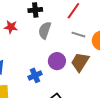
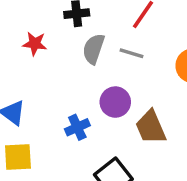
gray line: (78, 35) -> (131, 53), moved
brown trapezoid: (80, 62) -> (151, 127), moved, turned -55

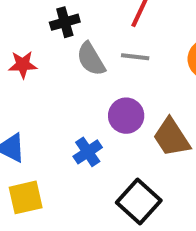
gray semicircle: (94, 49) -> (91, 59), turned -40

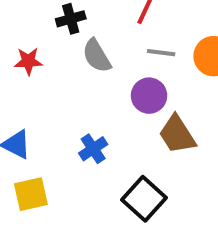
gray line: (135, 57) -> (161, 53), moved
purple circle: (126, 116) -> (149, 96), moved

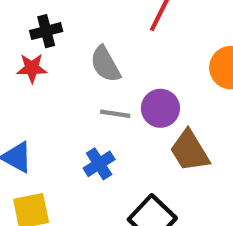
black cross: (71, 19) -> (46, 31), moved
gray line: (161, 53) -> (115, 114), moved

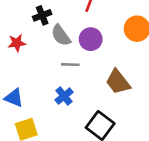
black cross: (46, 31) -> (42, 15), moved
purple circle: (160, 108) -> (91, 39), moved

